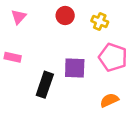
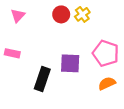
yellow cross: (100, 21) -> (82, 14), moved, turned 32
orange semicircle: (109, 100) -> (107, 83), moved

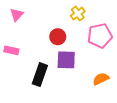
red circle: (61, 14) -> (58, 37), moved
pink pentagon: (106, 53) -> (100, 36), moved, turned -30

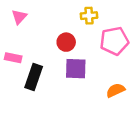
yellow cross: (78, 14) -> (89, 16), turned 32
black rectangle: (40, 75) -> (34, 77), moved

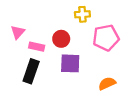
pink triangle: (19, 17) -> (18, 32), moved
pink rectangle: (13, 58) -> (37, 47), moved

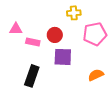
pink triangle: (18, 32) -> (16, 29), turned 48
black rectangle: (31, 71) -> (32, 76), moved

